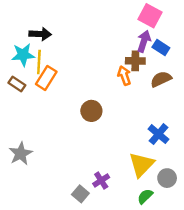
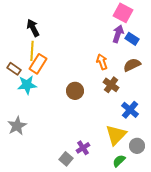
black arrow: (40, 34) -> (33, 28), turned -120
cyan star: (23, 55) -> (27, 85), moved
brown cross: (135, 61) -> (111, 85), moved, turned 35

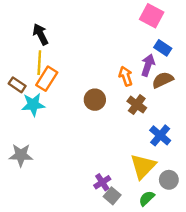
purple arrow: (118, 34) -> (148, 65), moved
brown circle: (75, 91) -> (95, 100), moved
gray star: (17, 126) -> (21, 155), turned 30
gray square: (66, 159) -> (112, 196), moved

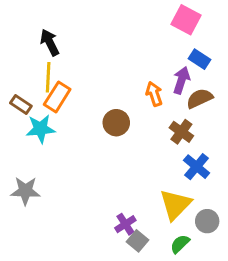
brown cross: (137, 105) -> (181, 132), moved

